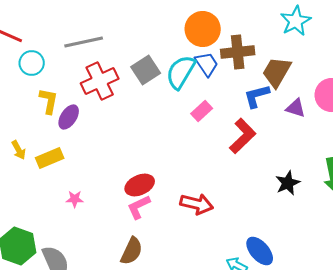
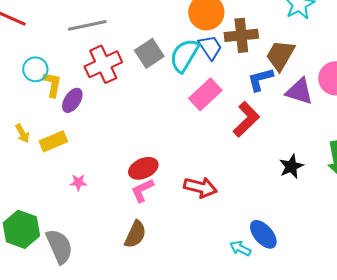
cyan circle: (32, 63) -> (35, 69), moved
purple triangle: (296, 108) -> (299, 91), size x1.4
pink rectangle: (202, 111) -> (205, 94), size x1.5

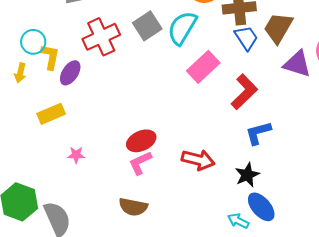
blue trapezoid: (210, 47) -> (246, 38), moved
blue L-shape: (260, 79) -> (258, 133), moved
yellow arrow: (22, 133) -> (20, 73), moved, turned 42
black star: (291, 166) -> (247, 175), moved
brown semicircle: (135, 234) -> (133, 207), turned 76

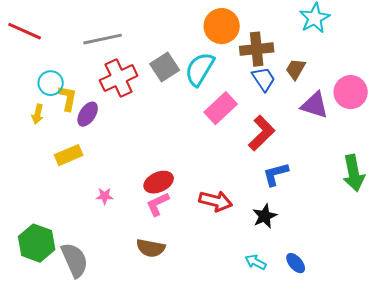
brown trapezoid: (278, 28) -> (296, 69), size x0.7
pink star: (76, 155) -> (105, 196), moved
blue ellipse: (261, 207) -> (296, 263), moved, size x0.7

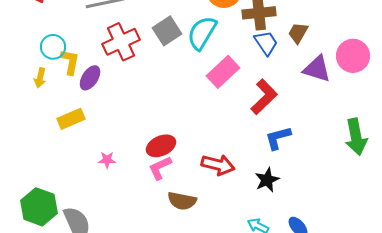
brown semicircle: (151, 248) -> (182, 201), moved

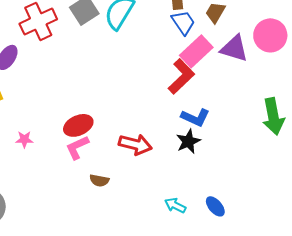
pink rectangle: (223, 72) -> (196, 51), moved
blue L-shape: (278, 138) -> (195, 117), turned -140
black star: (267, 180) -> (188, 141), moved
brown semicircle: (182, 201) -> (99, 180), size x0.7

